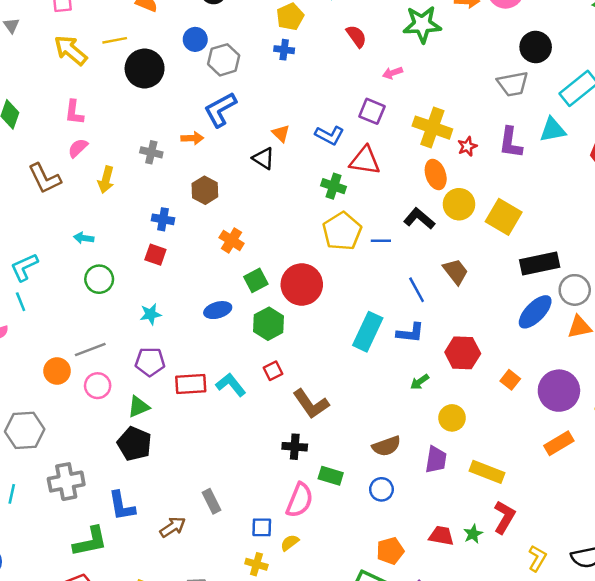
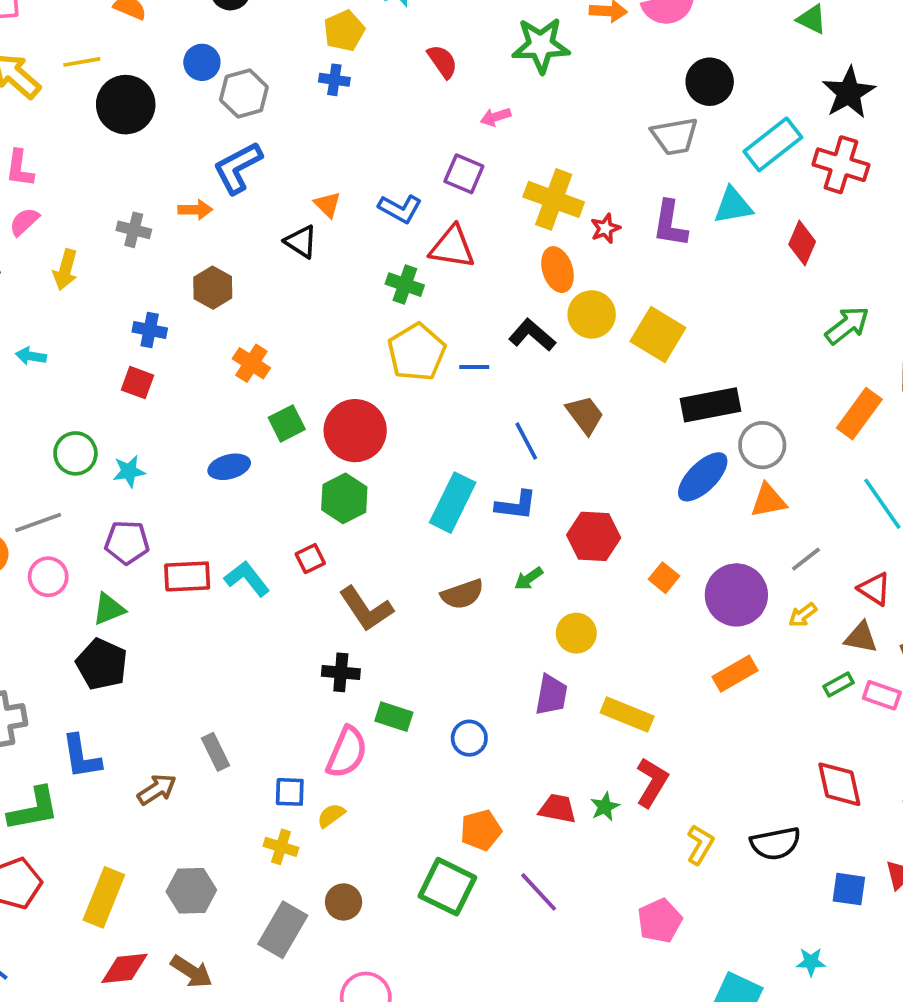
green circle: (99, 279) -> (75, 453), moved
green hexagon: (269, 324) -> (344, 498), moved
brown semicircle: (386, 446) -> (462, 594), moved

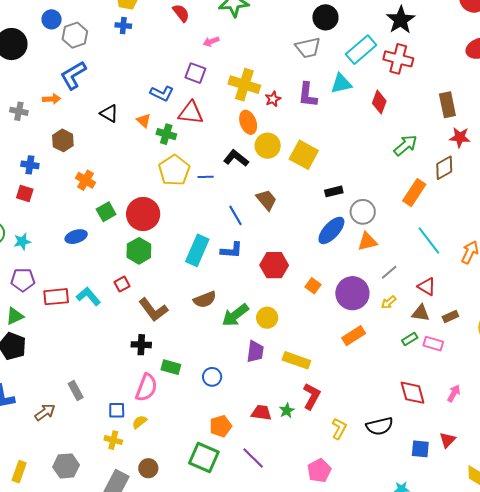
orange triangle: (328, 205) -> (144, 120), moved
black rectangle: (710, 405) -> (334, 191), size x0.6
green arrow: (529, 579) -> (235, 315), moved, size x1.8
yellow rectangle: (104, 897) -> (19, 472), size x0.7

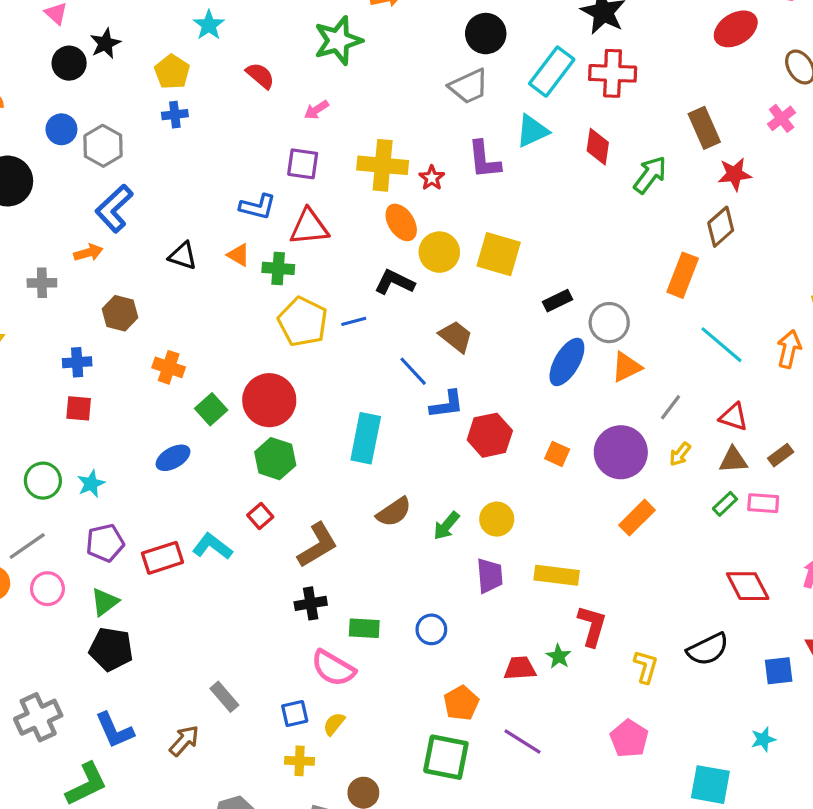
green arrow: (406, 145) -> (650, 175), moved
blue L-shape: (232, 250) -> (447, 404), moved
brown L-shape: (153, 310) -> (318, 545), turned -72
green arrow: (235, 315) -> (446, 526), size x0.7
pink semicircle: (146, 387) -> (333, 668), turned 112

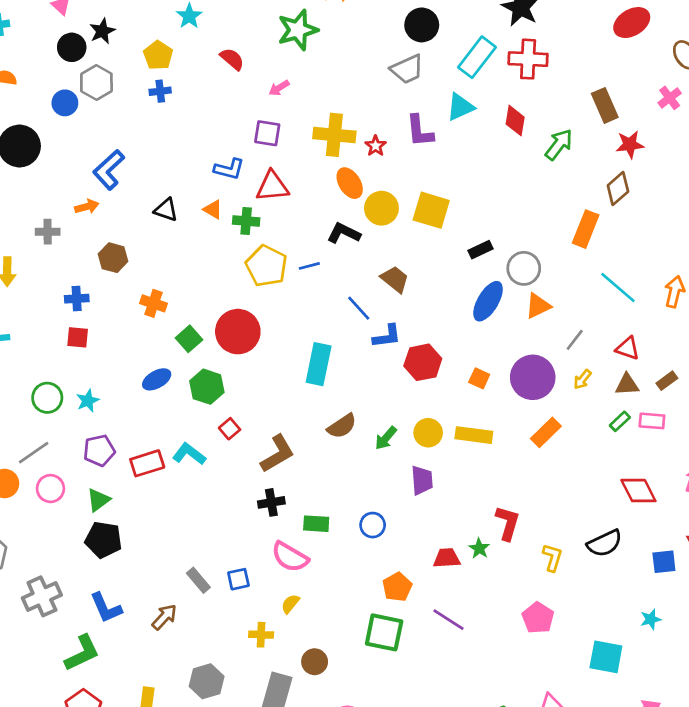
gray hexagon: (103, 146) -> (96, 82), moved
green hexagon: (275, 459) -> (207, 387), moved
yellow rectangle: (557, 575) -> (474, 435), moved
blue square: (295, 714) -> (238, 579), moved

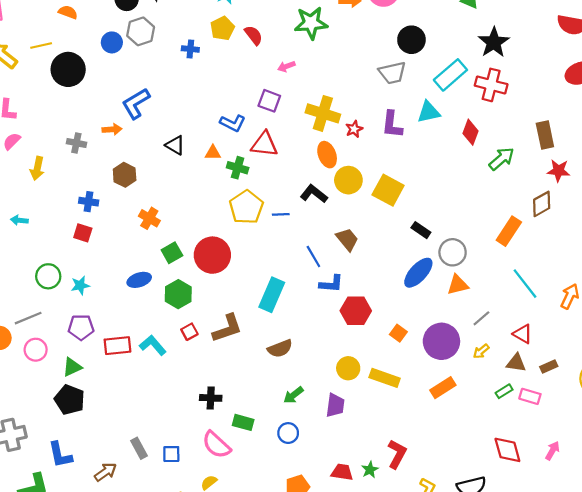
yellow pentagon: (158, 55) -> (222, 28), moved
orange triangle: (213, 209) -> (213, 153), turned -42
black rectangle: (480, 250) -> (421, 230), turned 48
green arrow: (386, 438) -> (293, 395), moved
brown L-shape: (277, 454) -> (227, 328), moved

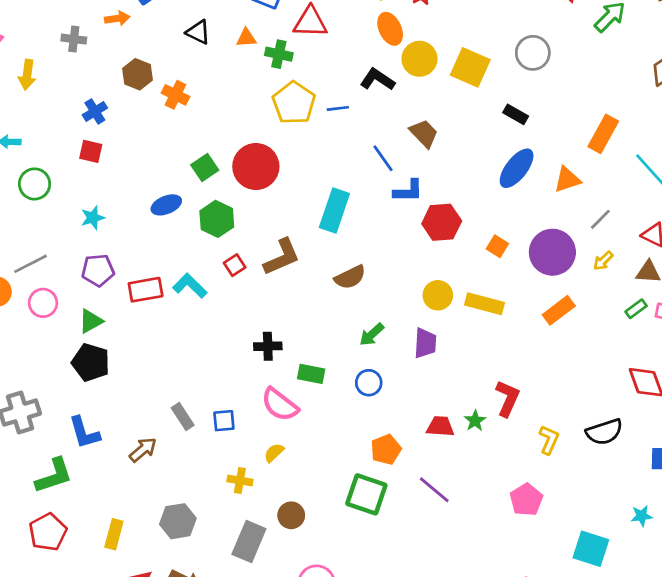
blue cross: (89, 202) -> (95, 111), turned -36
orange cross: (149, 218) -> (175, 95), moved
orange rectangle: (509, 231) -> (603, 134), moved
gray circle: (453, 252) -> (533, 53), moved
green circle: (48, 276) -> (35, 184), moved

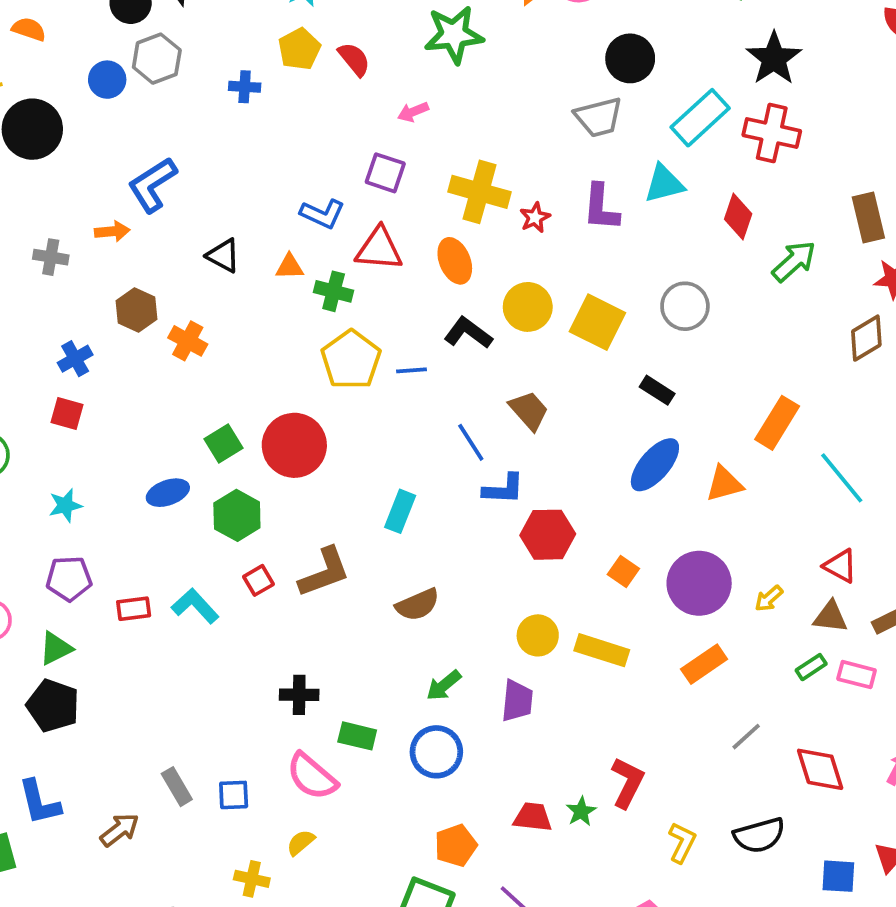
orange ellipse: (390, 29) -> (455, 261), moved
cyan rectangle: (334, 210) -> (400, 511), size x0.7
gray line: (600, 219) -> (746, 737), moved
red rectangle: (146, 290) -> (134, 609), size x0.7
blue circle: (369, 383) -> (436, 752), size x1.4

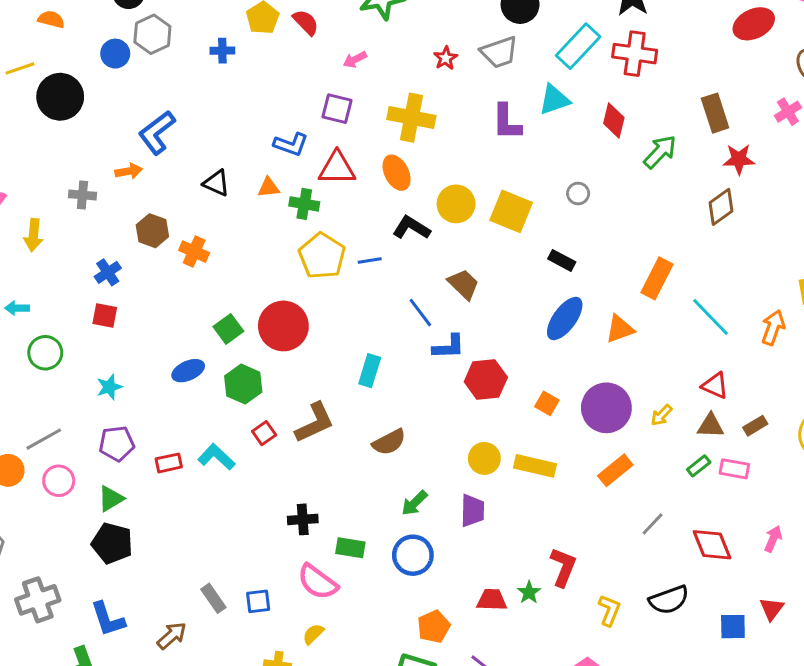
red star: (535, 217) -> (446, 58), moved
gray circle: (685, 306) -> (578, 193), size x0.6

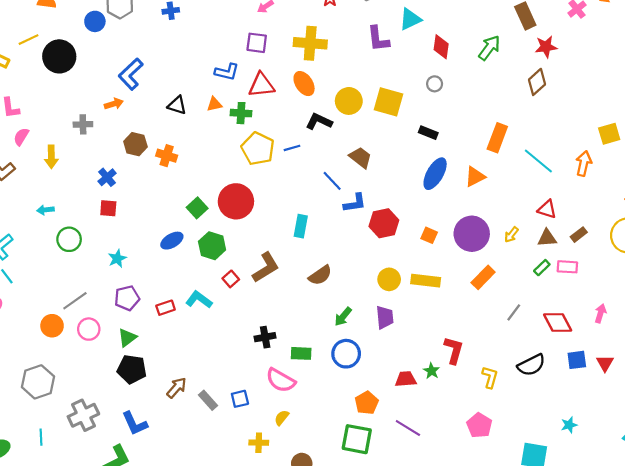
red diamond: (614, 121) -> (441, 47), moved
blue square: (733, 627) -> (577, 360), moved
brown arrow: (172, 636) -> (177, 388), moved

